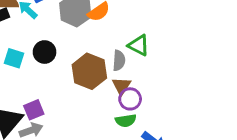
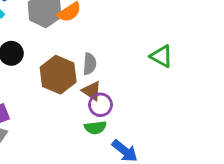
green triangle: (139, 45) -> (161, 56), moved
brown triangle: (121, 86) -> (92, 91), turned -30

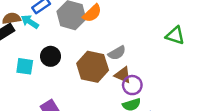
gray semicircle: (90, 64) -> (117, 53), turned 66

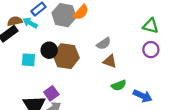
brown hexagon: (93, 67) -> (66, 56), moved
purple circle: (132, 85) -> (151, 50), moved

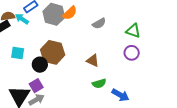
gray semicircle: (104, 44) -> (99, 23), moved
black circle: (49, 50) -> (40, 65), moved

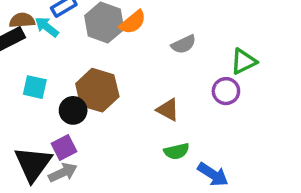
green triangle: (133, 31) -> (243, 62), turned -49
purple circle: (132, 53) -> (226, 91), moved

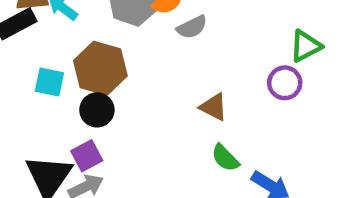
gray semicircle: (184, 44) -> (192, 27), moved
brown hexagon: (97, 90) -> (100, 68), moved
green semicircle: (177, 151) -> (225, 158), turned 60

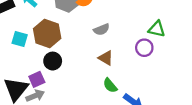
gray semicircle: (192, 27) -> (102, 29), moved
green triangle: (306, 46) -> (157, 29), turned 36
black circle: (97, 110) -> (53, 61), moved

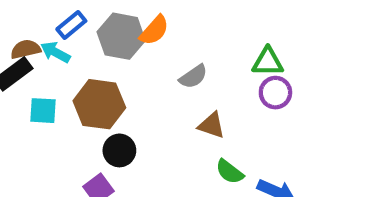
green triangle: (157, 29) -> (268, 62), moved
cyan square: (20, 39) -> (43, 111), moved

